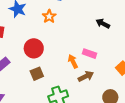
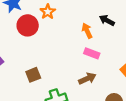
red circle: (34, 48) -> (28, 25), moved
orange arrow: (73, 61) -> (87, 31), moved

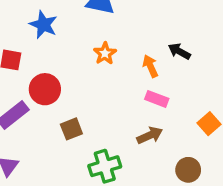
orange star: (48, 12) -> (105, 53), moved
red circle: (28, 25) -> (45, 89), moved

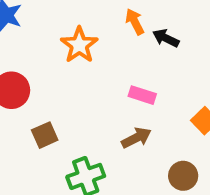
orange star: (105, 53) -> (79, 45), size x1.4
orange arrow: (150, 66) -> (135, 22), moved

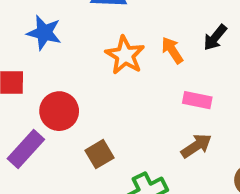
orange arrow: (135, 22) -> (172, 50), moved
black arrow: (166, 38) -> (215, 37), turned -70

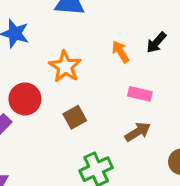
orange star: (125, 55) -> (65, 67), moved
brown square: (100, 154) -> (75, 117), moved

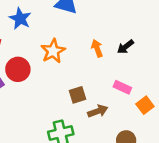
pink rectangle: (140, 94) -> (122, 87), moved
brown square: (75, 117) -> (78, 95), moved

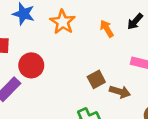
orange star: (53, 51) -> (63, 22), moved
brown arrow: (98, 111) -> (120, 92), turned 48

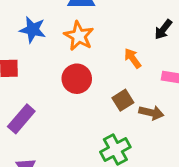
orange arrow: (107, 29) -> (133, 58), moved
red circle: (31, 65) -> (77, 79), moved

